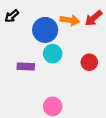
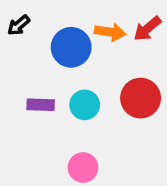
cyan circle: (53, 54) -> (85, 105), moved
red circle: (89, 62) -> (141, 98), size x1.5

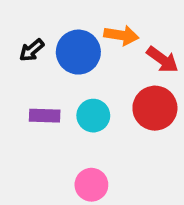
black arrow: (19, 25) -> (32, 50), moved
red arrow: (147, 29) -> (162, 60), moved, turned -104

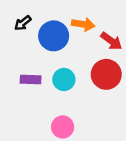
black arrow: (32, 50) -> (23, 23), moved

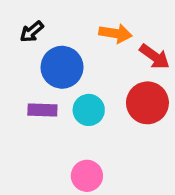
blue circle: (54, 36) -> (62, 67), moved

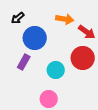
purple rectangle: (42, 110) -> (24, 62), turned -63
cyan circle: (89, 110) -> (56, 70), moved

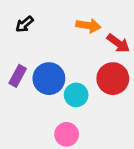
blue circle: (35, 38) -> (49, 79), moved
purple rectangle: (24, 62) -> (18, 76), moved

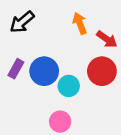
black arrow: (24, 24) -> (22, 22), size x1.5
orange arrow: (88, 26) -> (80, 23), turned -120

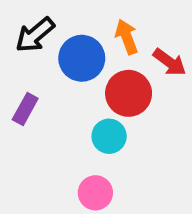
blue circle: (44, 71) -> (82, 58), moved
red circle: (102, 71) -> (129, 93), moved

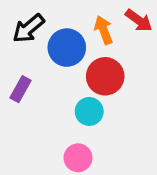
red arrow: (169, 62) -> (139, 20), moved

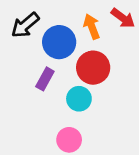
purple rectangle: (20, 89) -> (45, 79), moved

